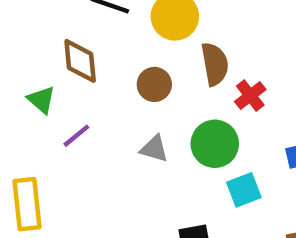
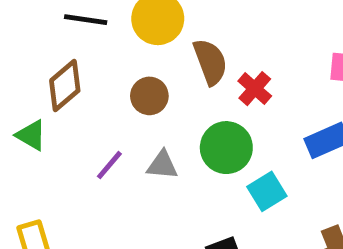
brown diamond: (80, 61) -> (65, 86), turned 66
purple line: (76, 136) -> (109, 165), moved

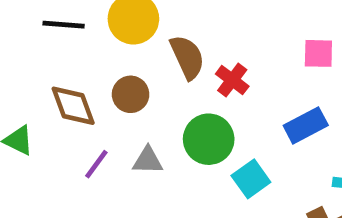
brown diamond: (65, 86) -> (73, 106), moved, turned -66

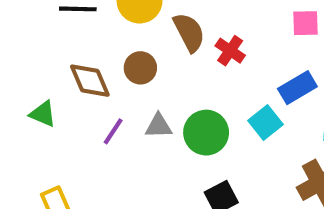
green circle: (209, 139) -> (206, 133), moved
cyan square: (251, 179) -> (265, 123), moved

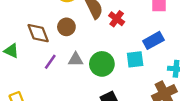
cyan square: (265, 123) -> (135, 59), turned 30

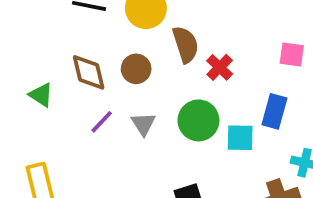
blue rectangle: (153, 40) -> (274, 111), turned -54
gray triangle: (76, 59) -> (143, 124), turned 49
green circle: (102, 64) -> (198, 120), moved

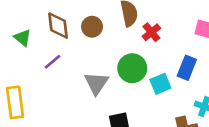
purple line: (102, 122) -> (52, 62), moved
gray triangle: (143, 124) -> (96, 83), moved, size x1.4
cyan square: (240, 138) -> (160, 84), turned -30

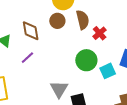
brown circle: (92, 27) -> (57, 21), moved
gray triangle: (96, 83) -> (59, 89), moved

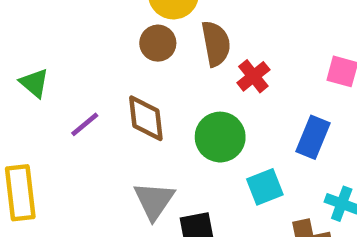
brown diamond: (31, 31) -> (146, 118), moved
cyan square: (108, 71) -> (265, 187), moved

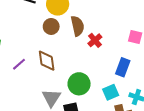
green circle: (220, 137) -> (79, 84), moved
cyan square: (265, 187) -> (111, 92), moved

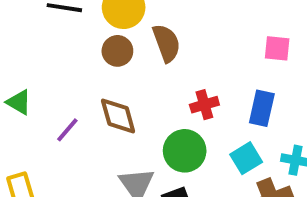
red cross: (95, 40) -> (204, 105), moved, turned 32

